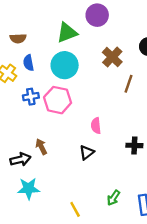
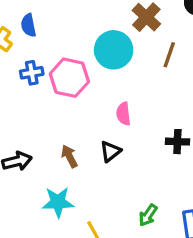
cyan circle: (65, 65) -> (114, 50), moved
brown arrow: (41, 147) -> (69, 156), moved
cyan star: (28, 188) -> (58, 202), moved

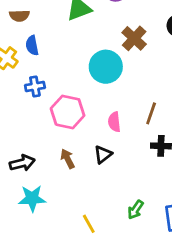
brown line: (169, 55) -> (151, 113), moved
pink hexagon: (69, 78) -> (68, 112), moved
cyan star: (58, 202) -> (32, 198), moved

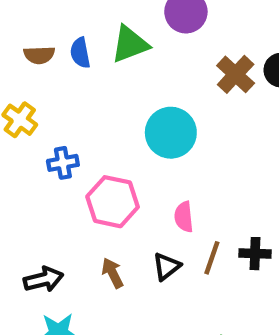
brown cross: (134, 38) -> (236, 74), moved
blue semicircle: (32, 45) -> (80, 53), moved
brown line: (151, 113) -> (212, 258), moved

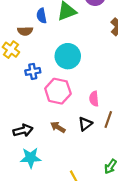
brown semicircle: (39, 55) -> (25, 31), moved
cyan circle: (171, 133) -> (68, 56), moved
brown arrow: (113, 273) -> (58, 127), turned -32

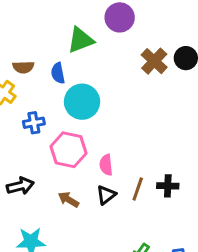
blue semicircle: (42, 16) -> (58, 73), moved
pink semicircle: (94, 99) -> (106, 165), moved
black arrow: (23, 130) -> (20, 186), moved

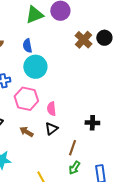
green triangle: (81, 40) -> (34, 15), moved
blue semicircle: (58, 73) -> (27, 46), moved
brown line: (138, 189) -> (72, 148), moved

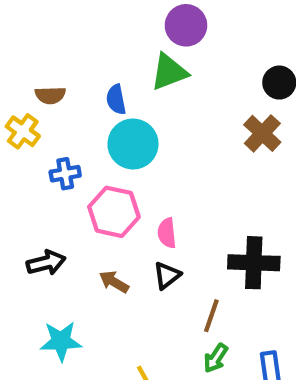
green triangle: (34, 15) -> (169, 72), moved
brown cross: (83, 40) -> (262, 133), moved
black cross: (92, 123) -> (254, 263), size x1.6

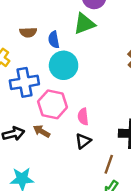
brown semicircle: (50, 95) -> (28, 32), moved
blue cross: (65, 174) -> (24, 82), size x1.6
brown arrow: (114, 282) -> (42, 131), moved

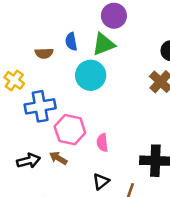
blue semicircle: (54, 40) -> (71, 42), moved
cyan circle: (64, 65) -> (91, 75), moved
black triangle: (83, 141) -> (101, 181), moved

